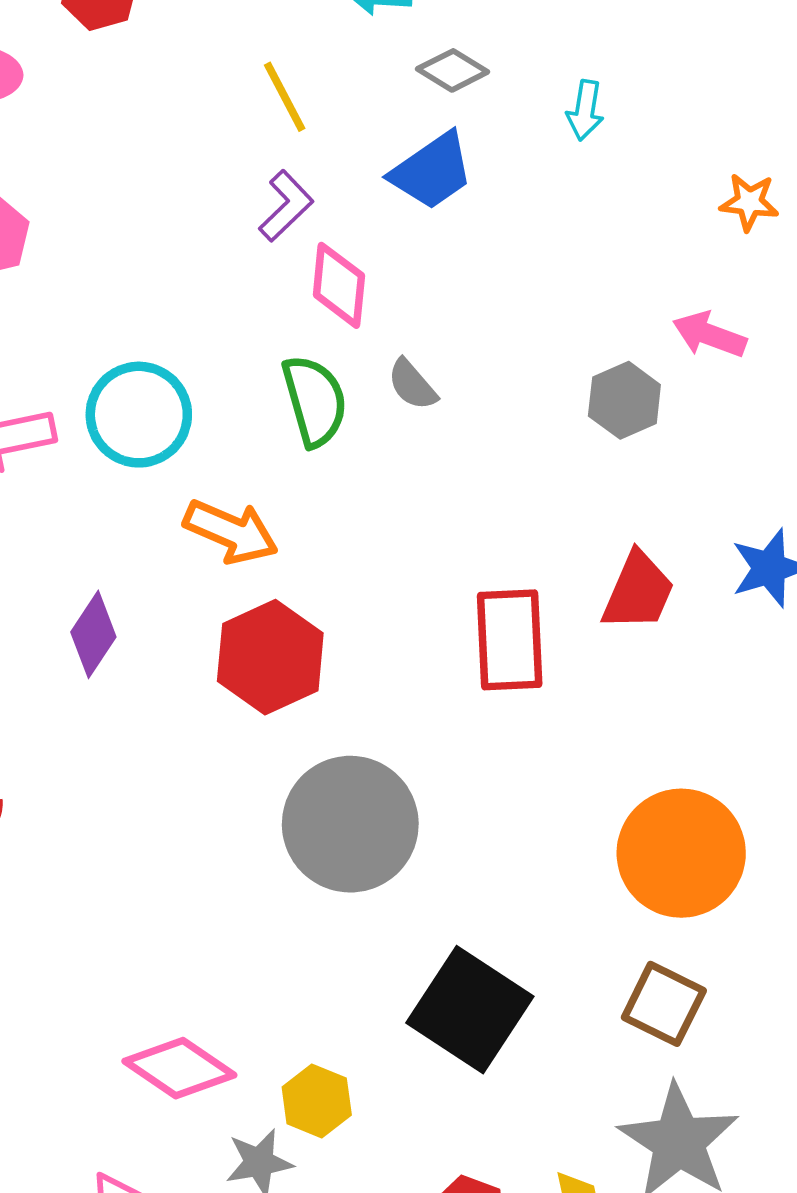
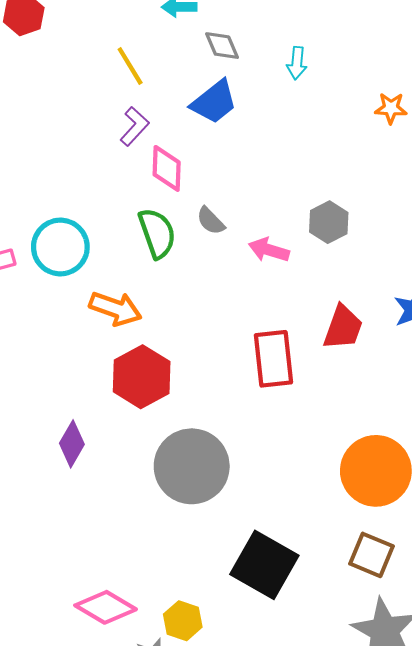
gray diamond: (453, 70) -> (222, 46), turned 39
pink arrow: (709, 335) -> (269, 250), moved
purple diamond: (93, 634) -> (72, 444), moved

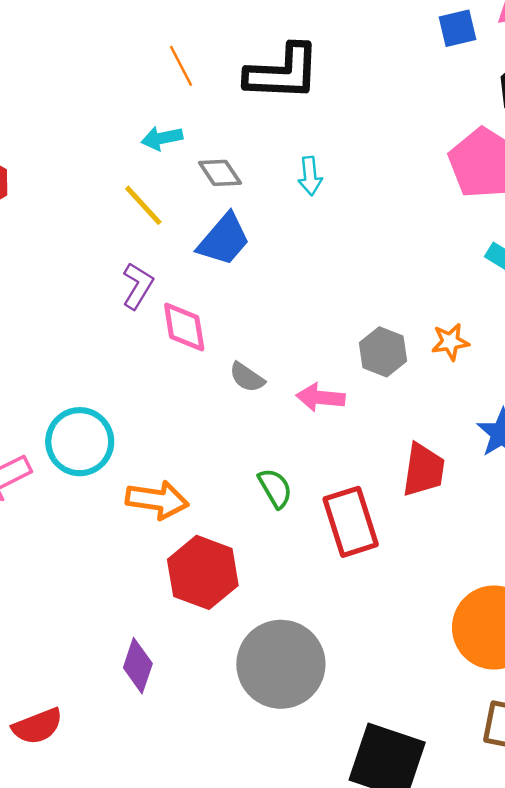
yellow line: (130, 66) -> (143, 205), moved
orange star: (391, 108) -> (450, 342), moved
green semicircle: (157, 233) -> (275, 488), moved, size x0.7

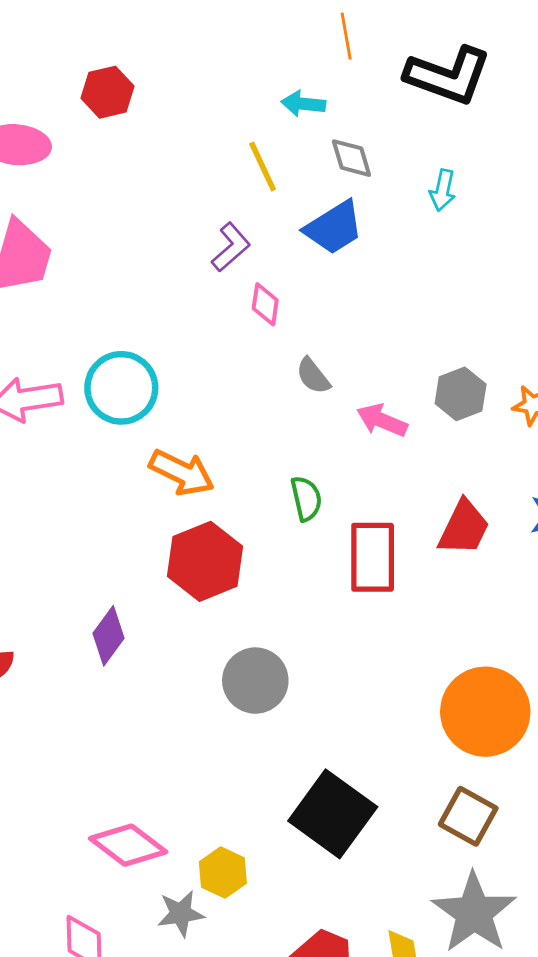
pink diamond: (184, 327) -> (265, 304), size x0.7
gray circle: (281, 664) -> (255, 681), size x0.7

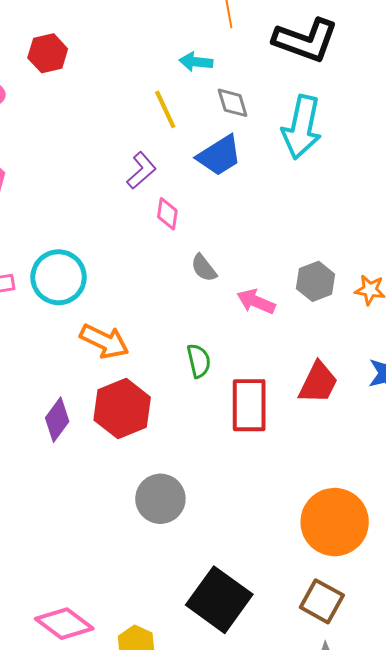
cyan arrow: (443, 190) -> (302, 127), size x2.0
purple diamond: (109, 636) -> (57, 420), moved

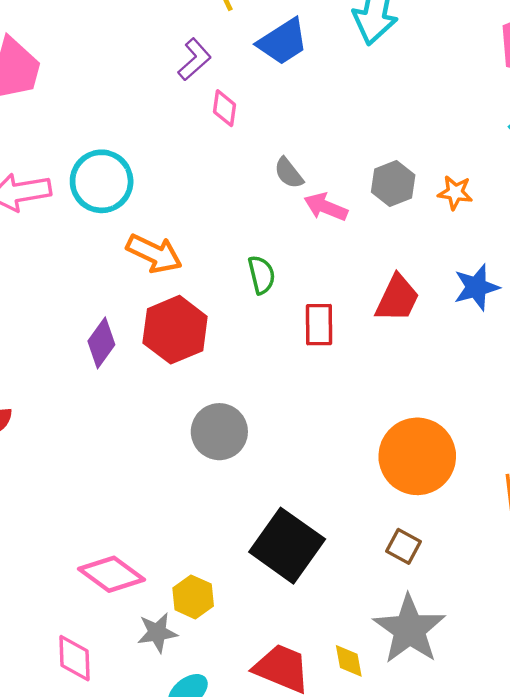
gray semicircle: (204, 268) -> (289, 173), moved
red rectangle: (249, 405) -> (319, 325), size x0.7
brown square: (322, 601) -> (403, 546), size x0.7

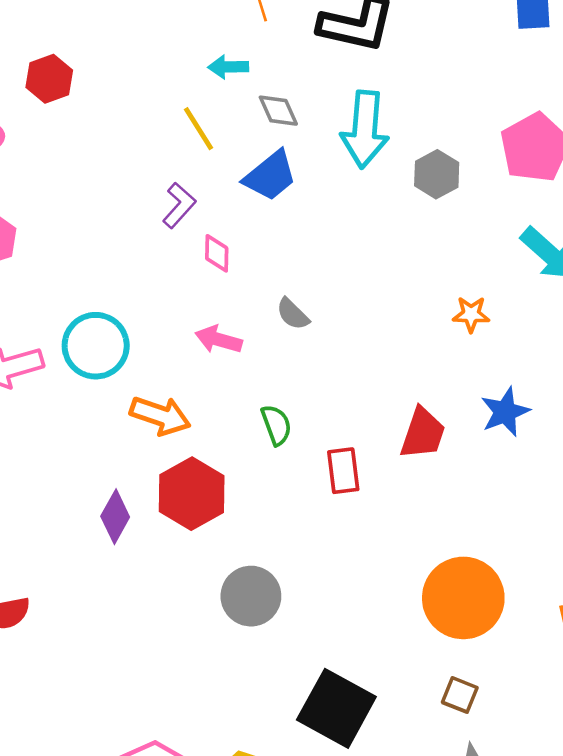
gray hexagon: (393, 183) -> (437, 174), moved
pink arrow: (326, 207) -> (219, 340), moved

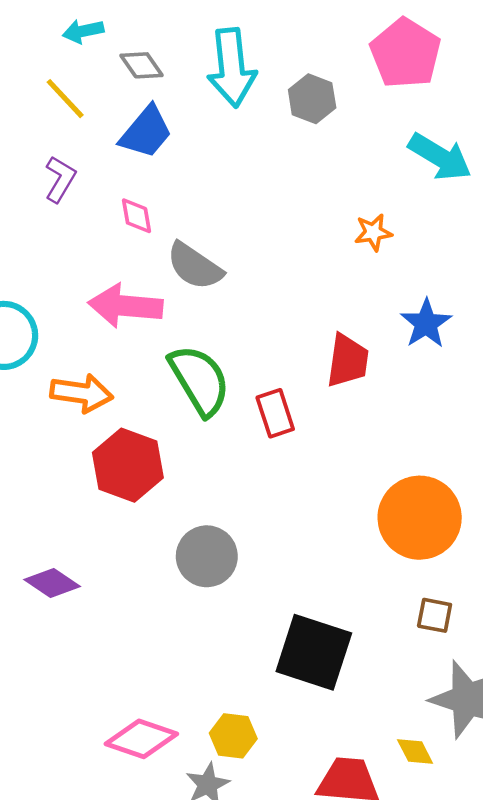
pink diamond: (217, 253) -> (136, 216), moved
gray semicircle: (293, 314) -> (195, 266), size x1.6
pink arrow: (219, 340) -> (125, 306), size x1.5
green semicircle: (276, 425) -> (199, 380), size x1.8
purple diamond: (115, 517) -> (52, 583), moved, turned -74

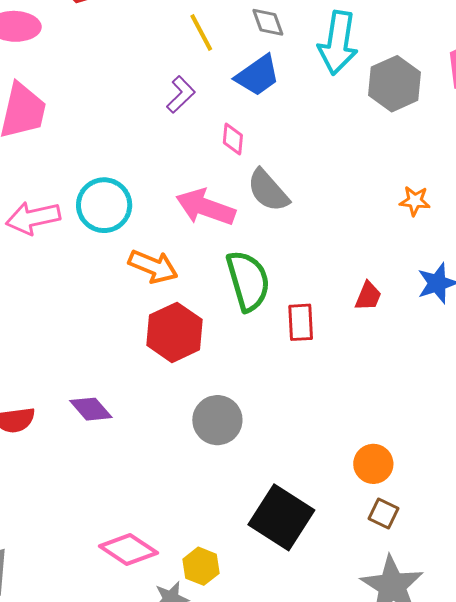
gray hexagon: (312, 99) -> (395, 84), size x1.4
red trapezoid: (348, 361) -> (368, 296), size x0.7
orange circle: (420, 518) -> (373, 464), moved, size x0.6

